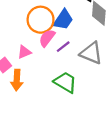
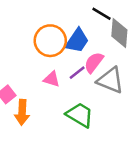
pink semicircle: (47, 38) -> (94, 62), moved
pink triangle: (24, 52) -> (52, 79), moved, turned 40

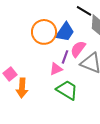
purple line: (77, 73) -> (65, 57), turned -32
pink triangle: (52, 79) -> (56, 69), moved, turned -40

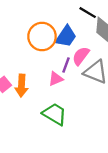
orange arrow: (22, 88) -> (21, 86), moved
green trapezoid: (67, 90) -> (55, 114), moved

